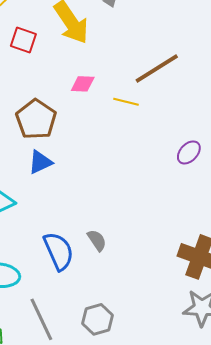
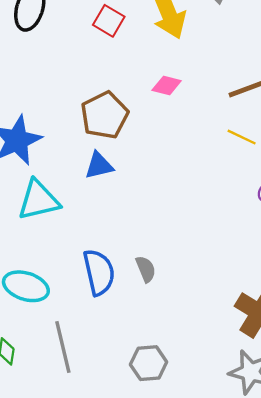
yellow line: (126, 102) -> (242, 137), moved
gray hexagon: (98, 319) -> (149, 363), moved

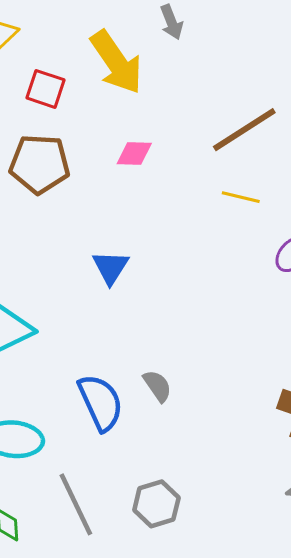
brown pentagon: (104, 115) -> (40, 164), moved, turned -30
blue triangle: (99, 165) -> (111, 267), moved, turned -32
gray hexagon: (149, 363) -> (156, 504), moved

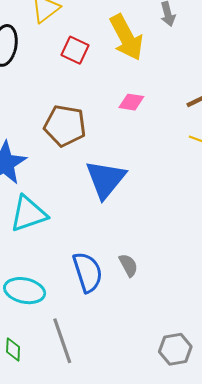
brown pentagon: (40, 164) -> (65, 126), moved
blue triangle: (111, 267) -> (106, 179), size x1.6
gray hexagon: (156, 504) -> (175, 349), moved

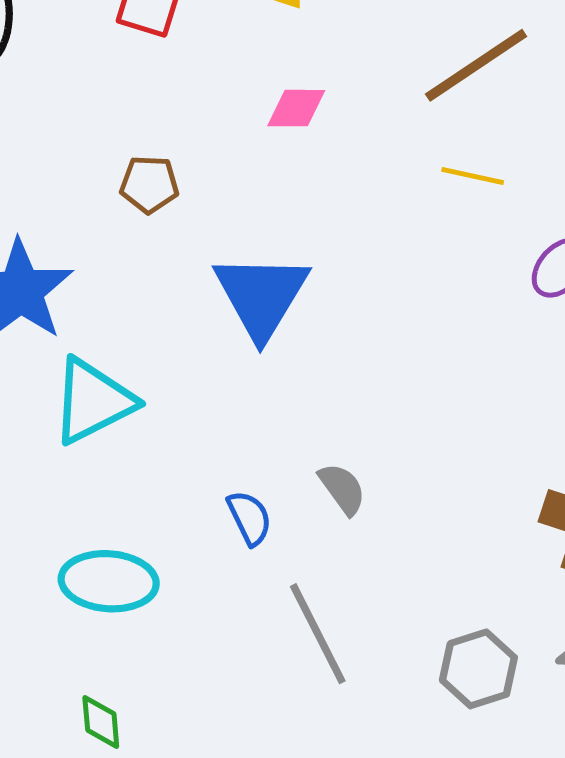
brown pentagon: (65, 126) -> (149, 184), size x0.6
blue semicircle: (88, 272) -> (250, 518), size x0.6
gray line: (62, 341) -> (318, 634), moved

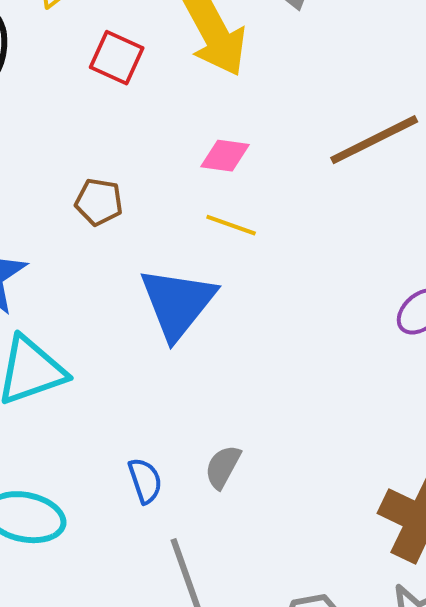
yellow line: (473, 176) -> (231, 225), moved
gray semicircle: (342, 489) -> (223, 467), turned -123

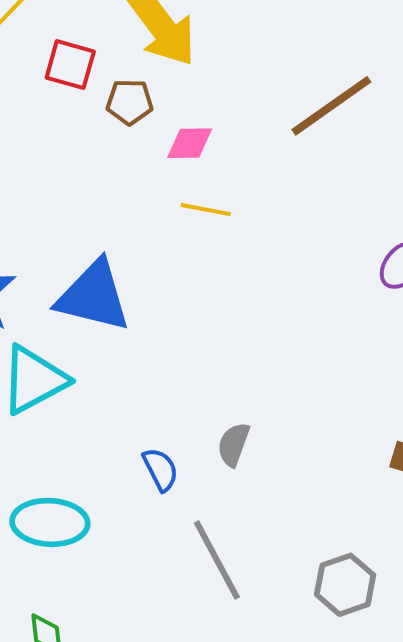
brown pentagon: (99, 202) -> (130, 102), moved
blue triangle: (178, 303) -> (94, 296), moved, turned -46

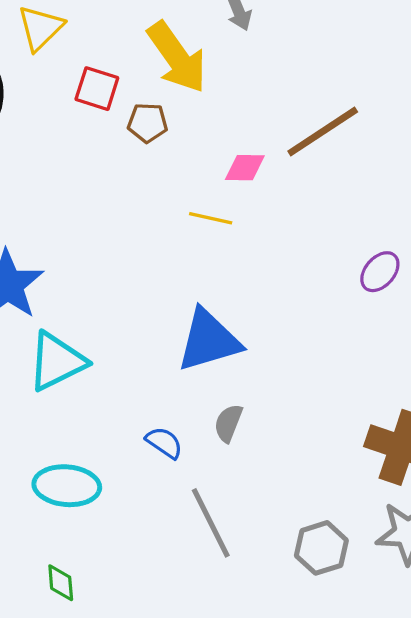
pink diamond: (190, 143) -> (245, 168), moved
blue triangle: (94, 296) -> (209, 340), moved, turned -32
blue semicircle: (160, 469) -> (164, 443), turned -30

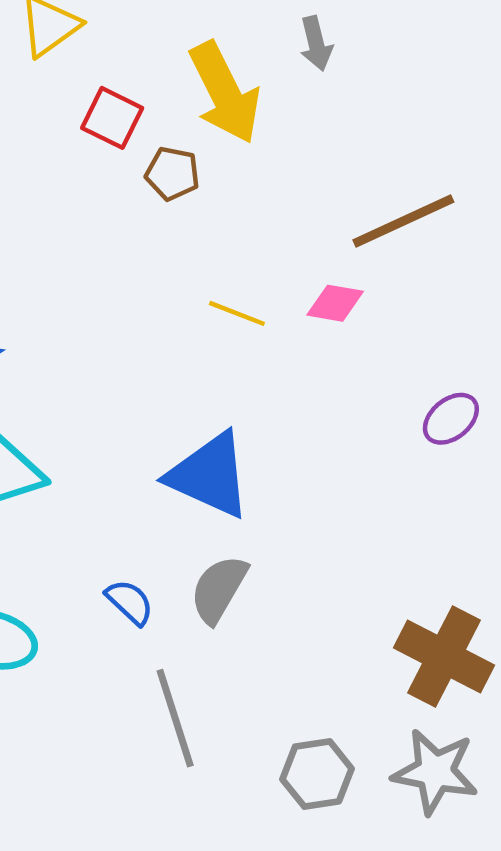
pink diamond: (245, 168) -> (335, 303), moved
blue triangle: (209, 340) -> (210, 475), turned 32
gray semicircle: (228, 423) -> (219, 589), size x1.4

